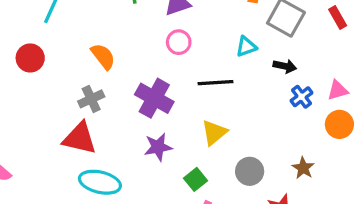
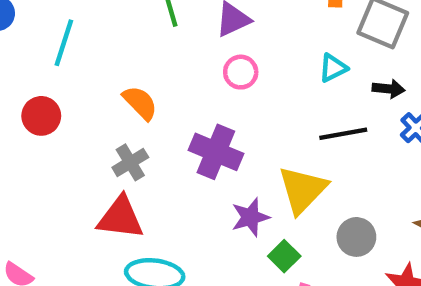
black line: (215, 83) -> (343, 134), moved
yellow triangle: (214, 133) -> (303, 190), size x1.4
purple star: (158, 147) -> (250, 217), moved

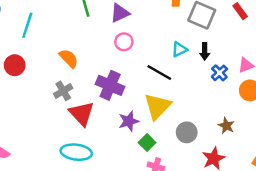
cyan triangle: (333, 68) -> (179, 49), moved
black arrow: (389, 89) -> (205, 51), turned 84
black line: (343, 134) -> (159, 73), moved, turned 40
red triangle: (120, 218) -> (82, 114), moved, turned 40

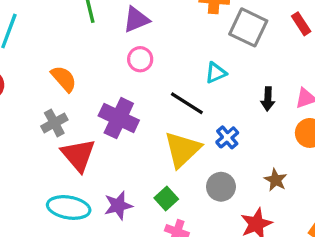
black arrow: (205, 51) -> (268, 99), moved
blue cross: (219, 73) -> (227, 137), moved
purple star: (129, 121) -> (118, 205), moved

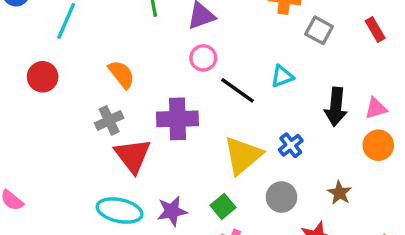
gray square: (248, 27) -> (319, 30), size x0.7
black arrow: (268, 99) -> (336, 107), size x1.5
black line: (187, 103) -> (237, 90), moved
purple cross: (119, 118) -> (177, 119), turned -30

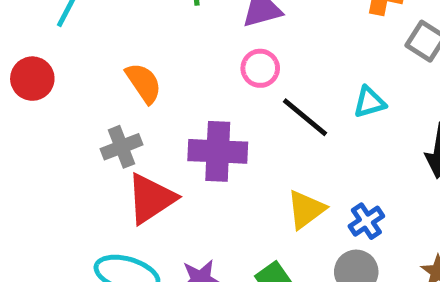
blue cross: (291, 145) -> (366, 221), moved
yellow triangle: (243, 155) -> (306, 209), size x0.7
red triangle: (133, 156) -> (151, 198), turned 30

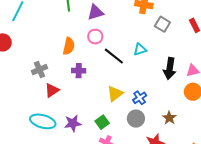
orange semicircle: (144, 83) -> (69, 46), moved, turned 48
purple cross: (218, 151) -> (79, 71), size x0.6
red triangle: (151, 198) -> (52, 90), size x0.7

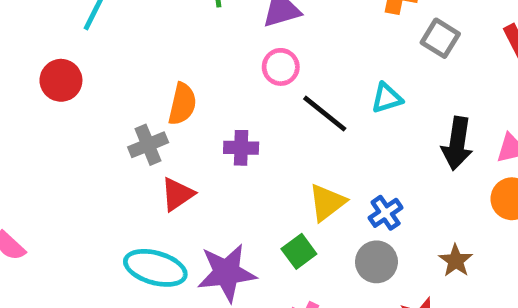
orange semicircle: (69, 46) -> (182, 104), moved
green square: (102, 122) -> (299, 251), moved
purple star: (73, 123) -> (227, 273), size x1.4

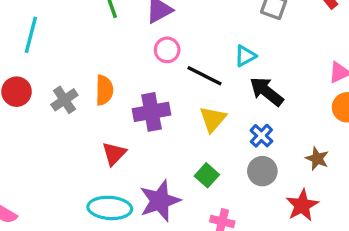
black arrow: (457, 143) -> (266, 91), moved, turned 132
gray cross: (148, 145) -> (64, 100), moved
purple cross: (241, 148) -> (151, 112), size x1.5
yellow triangle: (327, 202) -> (213, 119), moved

